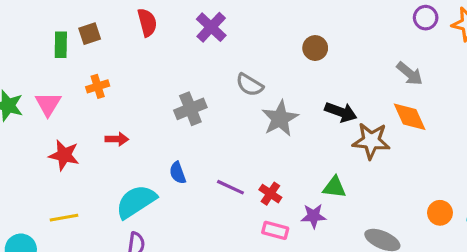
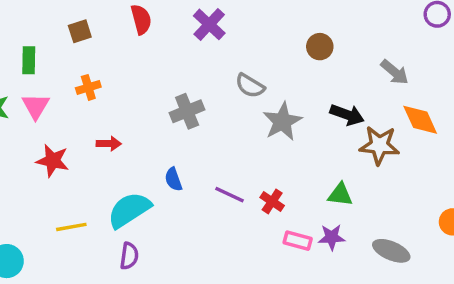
green rectangle: (61, 45) -> (29, 60), moved
gray arrow: (410, 74) -> (395, 72), moved
purple star: (314, 216) -> (332, 237), moved
yellow line: (64, 218) -> (71, 227), moved
pink rectangle: (275, 230) -> (298, 241), moved

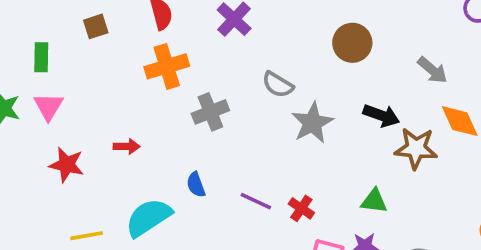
brown circle: (320, 47) -> (352, 43), size x1.4
orange cross: (88, 87) -> (167, 66), moved, size x1.6

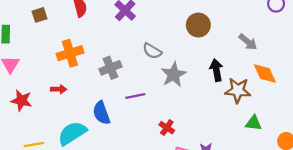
orange cross: (167, 66) -> (70, 53), moved
black arrow: (381, 116) -> (216, 70), turned -120
blue semicircle: (196, 185) -> (101, 113), size x1.5
purple line: (256, 201) -> (135, 96), moved, turned -36
green triangle: (374, 201) -> (254, 123), moved

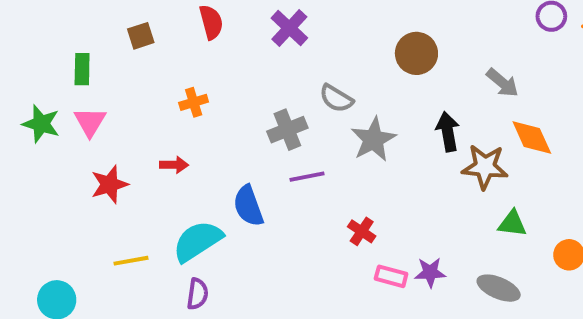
orange cross: (70, 53) -> (194, 102), size x0.6
gray cross: (110, 68) -> (287, 130), moved
red star: (21, 101) -> (109, 184), turned -30

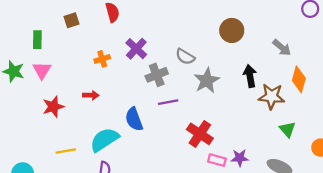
purple cross: (289, 28) -> (136, 49), moved
orange diamond: (532, 137) -> (299, 79), turned 40
green triangle: (512, 224) -> (287, 129), turned 42
red cross: (362, 231) -> (200, 134), size x1.6

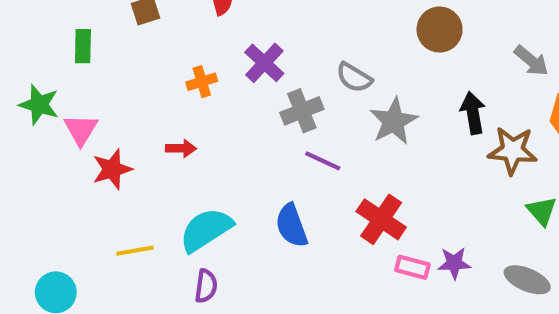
pink triangle: (42, 70) -> (81, 130), moved
purple line: (168, 102) -> (323, 161), turned 36
blue semicircle: (134, 119) -> (291, 226), moved

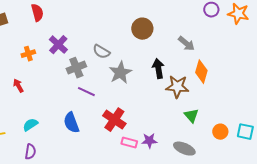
red arrow: (181, 148) -> (18, 86), turned -120
cyan semicircle: (206, 230) -> (30, 125), size x0.6

